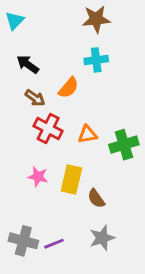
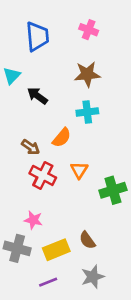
black arrow: (28, 64) -> (37, 96), moved
orange triangle: (87, 134) -> (79, 170), moved, turned -48
yellow rectangle: (71, 180) -> (56, 250), moved, turned 55
gray cross: (23, 241) -> (17, 248), moved

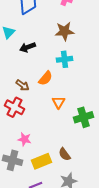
black arrow: (37, 96) -> (28, 47), turned -56
red cross: (43, 175) -> (14, 107), moved

